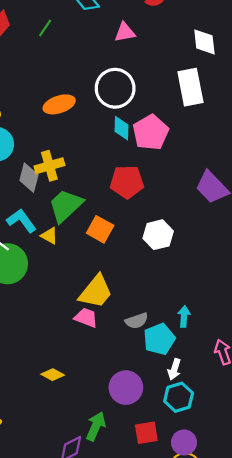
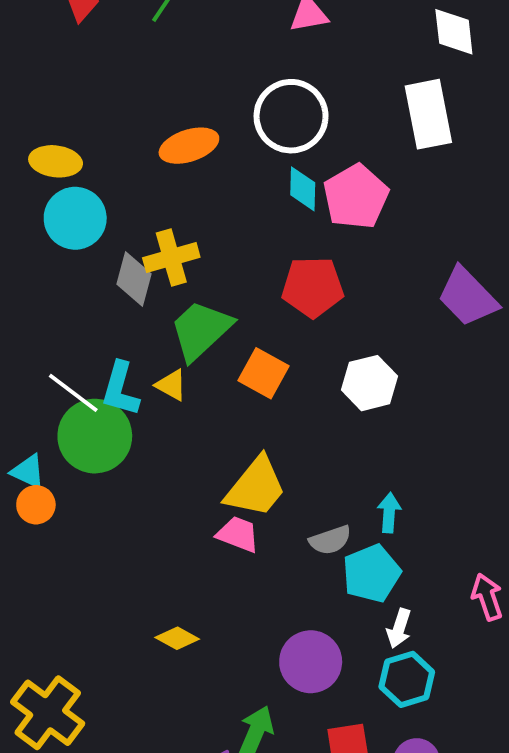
cyan L-shape: (21, 221) -> (120, 389), moved, turned -128
cyan arrow: (184, 316) -> (389, 513), moved

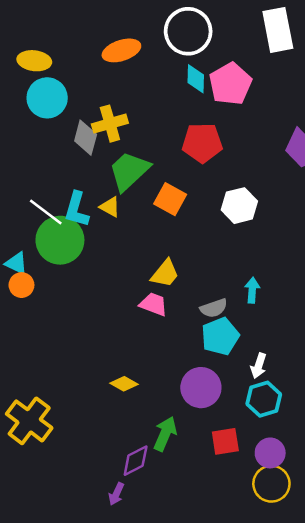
yellow trapezoid: (256, 487) -> (165, 273), size x0.7
cyan pentagon: (371, 573) -> (220, 336), moved
yellow diamond: (177, 638) -> (124, 384), moved

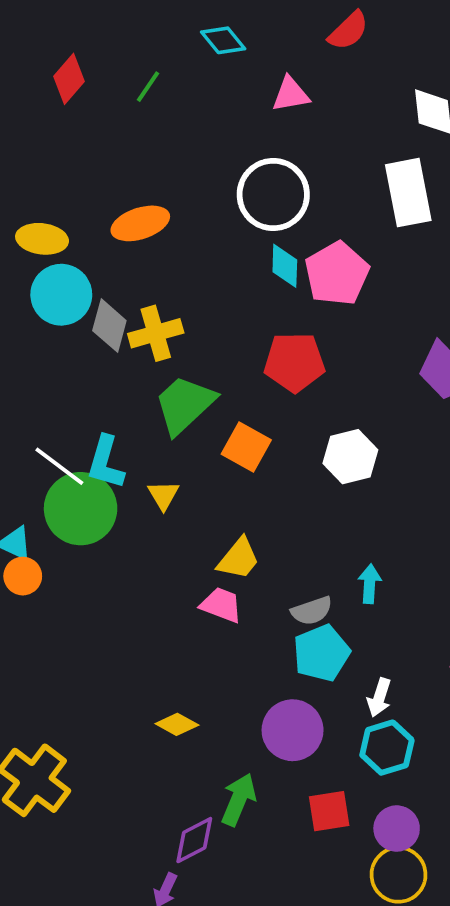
orange ellipse: (121, 50) -> (140, 223), moved
gray diamond: (86, 138) -> (109, 326), moved
yellow triangle: (110, 207) -> (163, 495), moved, turned 30

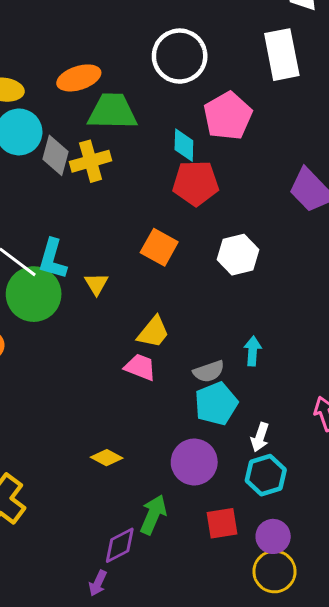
cyan diamond: (285, 266) -> (184, 145), moved
green trapezoid: (185, 405) -> (112, 112), moved, turned 44

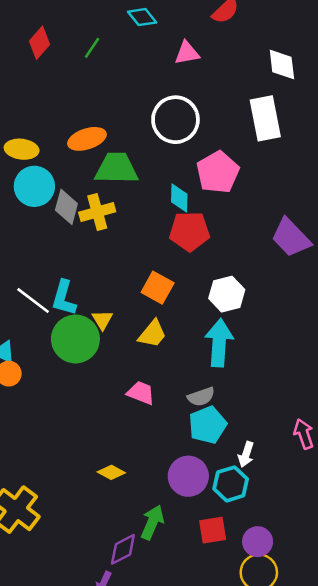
green circle: (34, 294) -> (75, 339), moved
yellow trapezoid: (153, 332) -> (152, 334), moved
cyan arrow: (253, 351) -> (219, 343), moved, size x1.8
cyan hexagon: (266, 475) -> (231, 484), moved

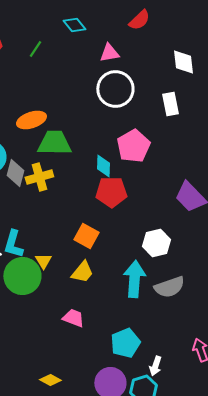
white rectangle: (265, 118) -> (170, 104), size x0.7
white circle: (175, 120) -> (115, 89), moved
white hexagon: (227, 294) -> (156, 243), moved
gray semicircle: (201, 397) -> (169, 287), moved, size x1.4

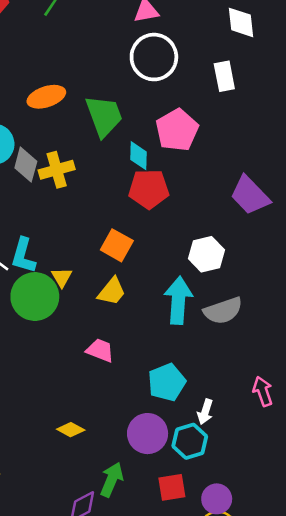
green trapezoid: (54, 143) -> (104, 116), moved, turned 69

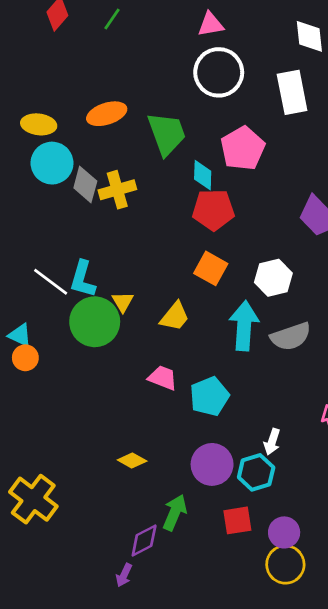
white rectangle: (224, 76) -> (292, 92), size x1.4
orange square: (117, 245) -> (211, 268), moved
cyan pentagon: (167, 382) -> (209, 396), moved

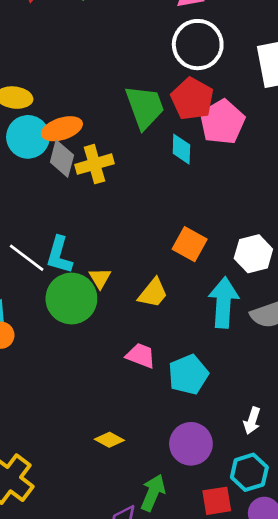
orange ellipse: (107, 114) -> (62, 129), moved
red pentagon: (213, 210) -> (192, 99), moved, turned 30
cyan hexagon: (256, 472) -> (249, 472), moved

